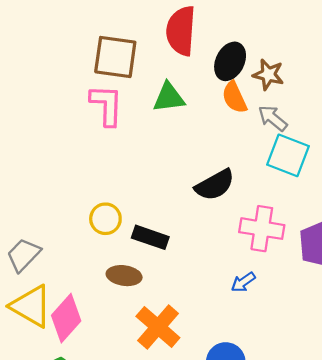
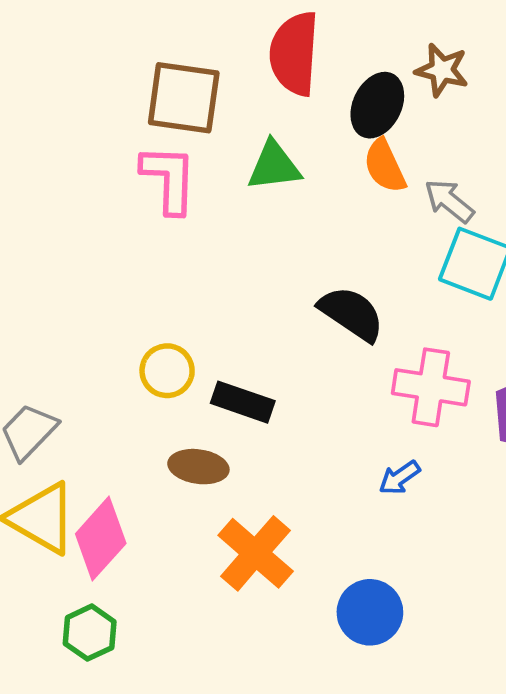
brown star: (268, 74) -> (442, 70), moved
black semicircle: (215, 185) -> (351, 314), turned -117

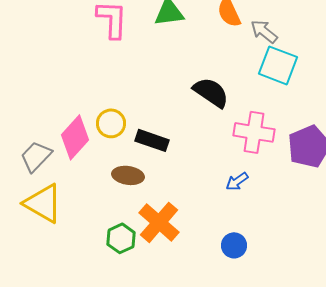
pink diamond: (101, 539) -> (75, 137), moved
blue circle: (370, 612) -> (234, 245), moved, size x0.7
green hexagon: (90, 633) -> (121, 238), moved

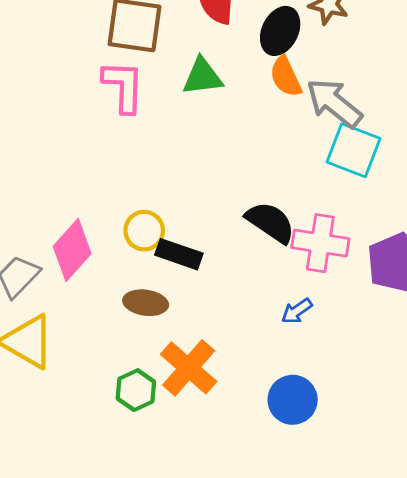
gray arrow: (264, 31) -> (334, 103), size x1.5
black semicircle: (211, 92) -> (270, 222), moved
yellow circle: (111, 123) -> (144, 231), moved
blue circle: (234, 245) -> (293, 400), size x1.4

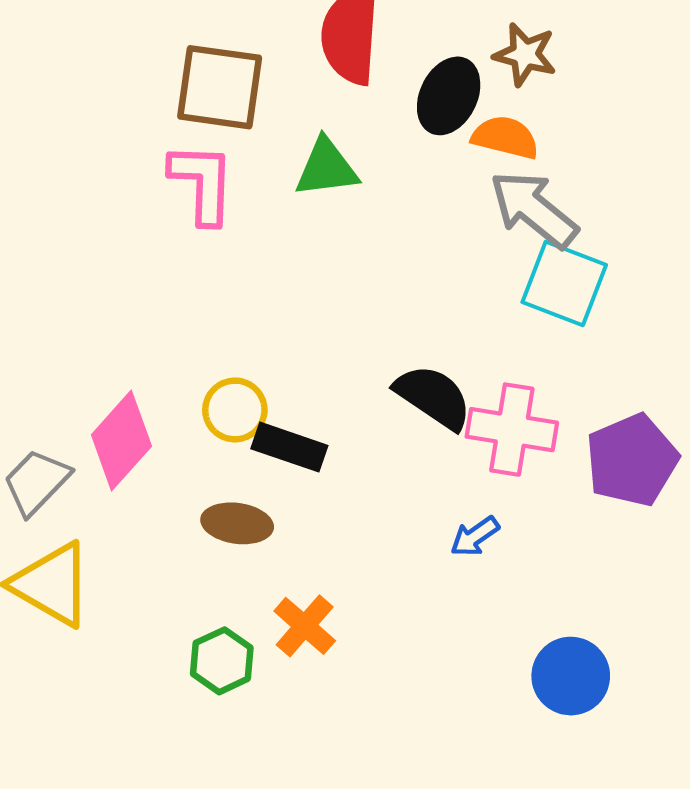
orange semicircle: (286, 77) -> (505, 137), moved, turned 129
orange cross: (189, 368) -> (305, 626), size x0.7
blue circle: (293, 400) -> (571, 676), moved

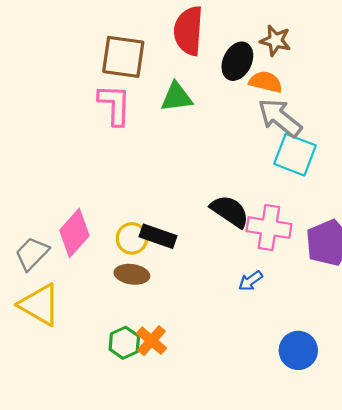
yellow circle: (235, 410) -> (132, 238), moved
orange cross: (305, 626) -> (152, 341), moved

